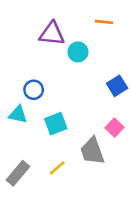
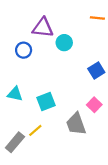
orange line: (104, 22) -> (97, 18), moved
blue circle: (34, 90) -> (24, 50), moved
yellow line: (57, 168) -> (35, 130), moved

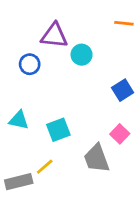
gray rectangle: (15, 142) -> (19, 182), turned 36

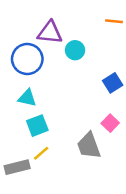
blue circle: (30, 64) -> (27, 59), size x1.6
cyan triangle: (19, 120) -> (27, 98), moved
cyan square: (58, 130) -> (37, 126), moved

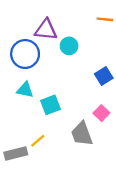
cyan square: (37, 126) -> (51, 105), moved

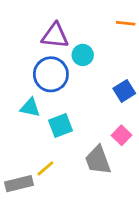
blue circle: (25, 54) -> (51, 74), moved

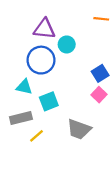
pink square: (121, 135) -> (99, 95), moved
gray trapezoid: (98, 160) -> (79, 129), turned -50
gray rectangle: (19, 184) -> (21, 118), moved

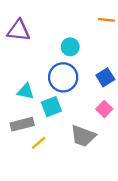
purple triangle: (44, 29) -> (19, 30), moved
blue circle: (41, 60) -> (63, 77), moved
pink square: (99, 95) -> (104, 109), moved

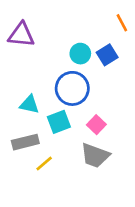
orange line: (107, 20) -> (122, 23), turned 56
blue square: (105, 77) -> (107, 55), moved
pink square: (104, 109) -> (96, 125), moved

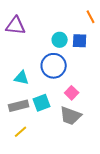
blue square: (107, 55) -> (80, 41), turned 35
cyan square: (59, 122) -> (42, 103), moved
yellow line: (44, 164) -> (21, 132), moved

